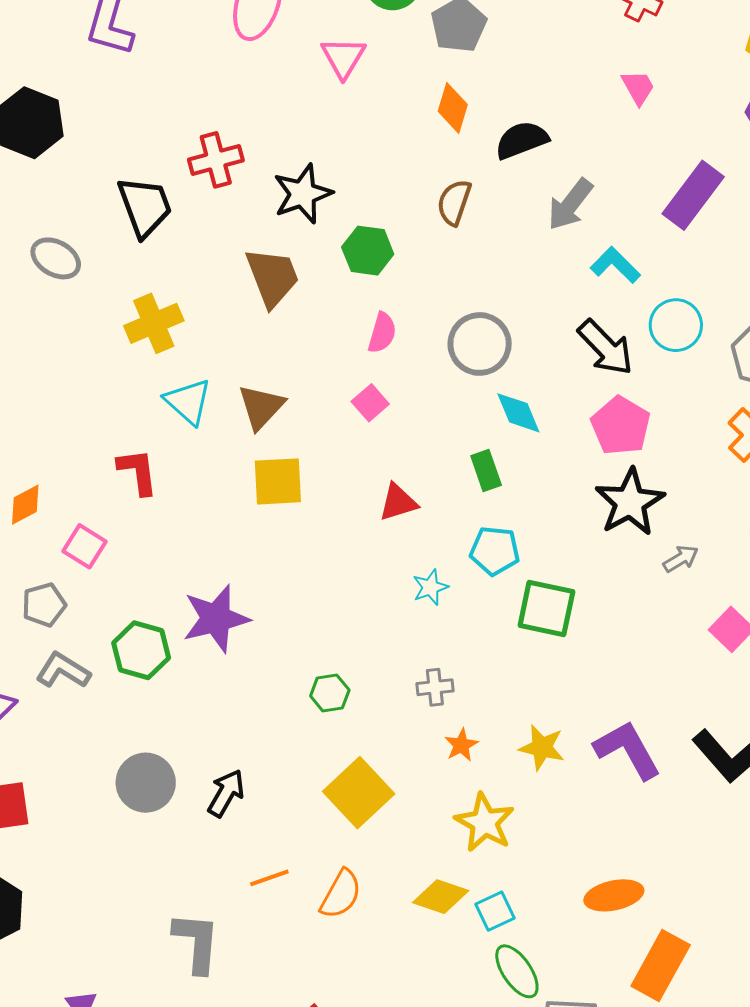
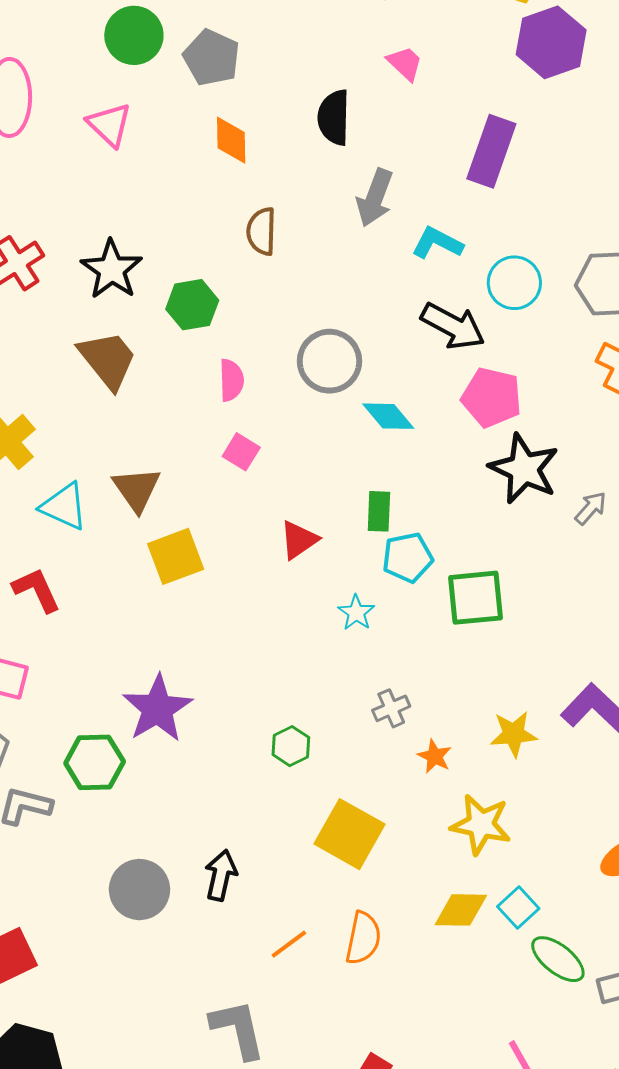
black semicircle: (522, 140) -> (334, 117), moved, turned -50
green rectangle: (486, 471) -> (379, 511), moved, turned 39

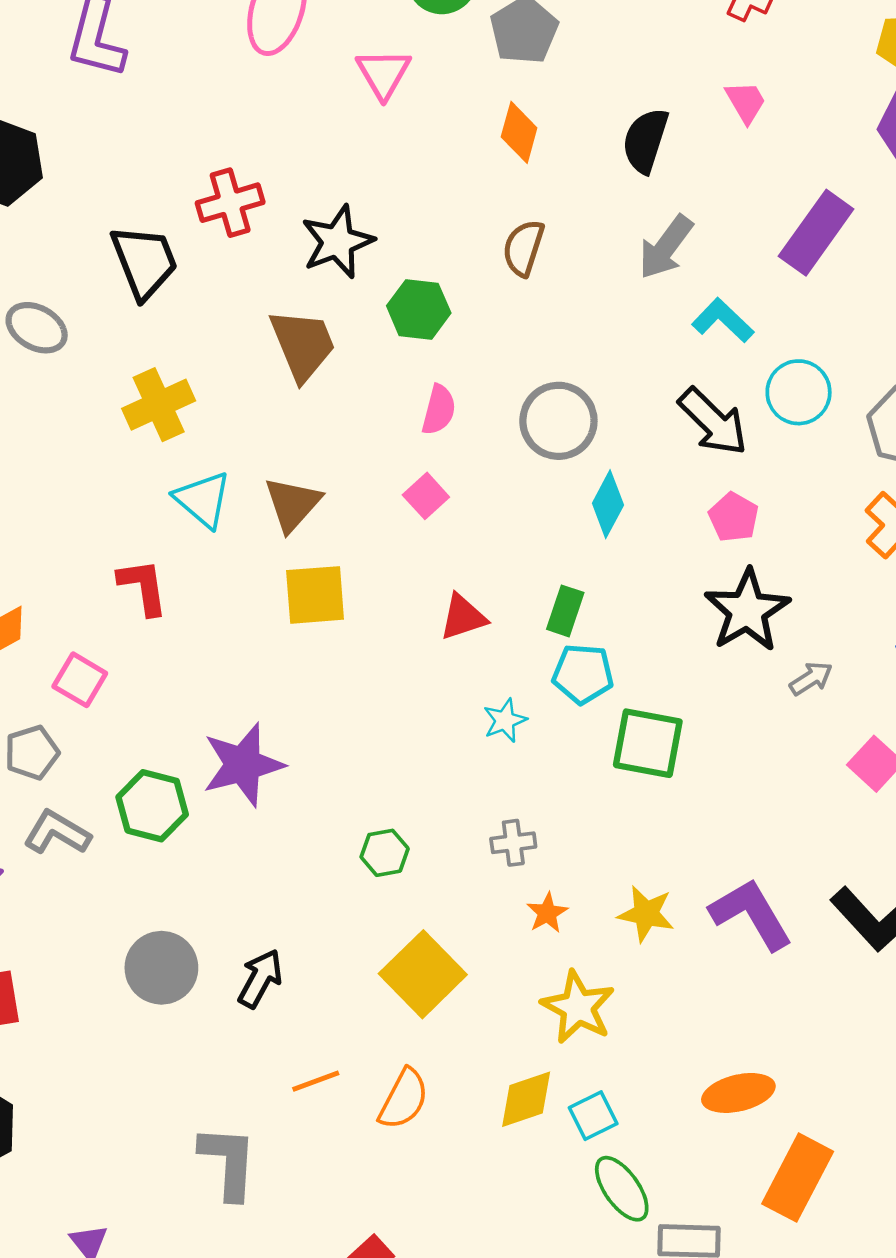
pink pentagon: (492, 397) -> (734, 517), size x0.7
cyan diamond: (388, 416) -> (608, 504), turned 52
yellow diamond: (461, 910) -> (526, 1099), turned -36

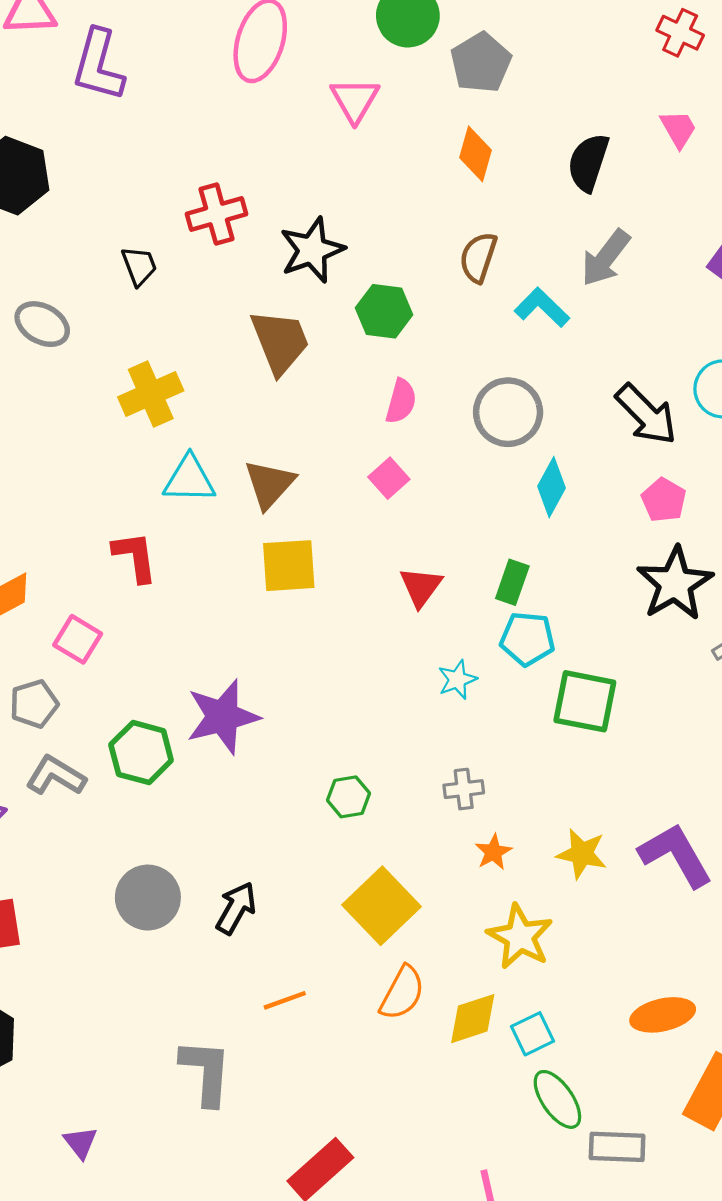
black trapezoid: (144, 262) -> (139, 266), size x0.6
cyan L-shape: (723, 320) -> (542, 307), moved
cyan triangle: (203, 500) -> (189, 479), turned -40
red triangle: (463, 617) -> (421, 587), turned -36
orange semicircle: (404, 1099) -> (402, 993), moved

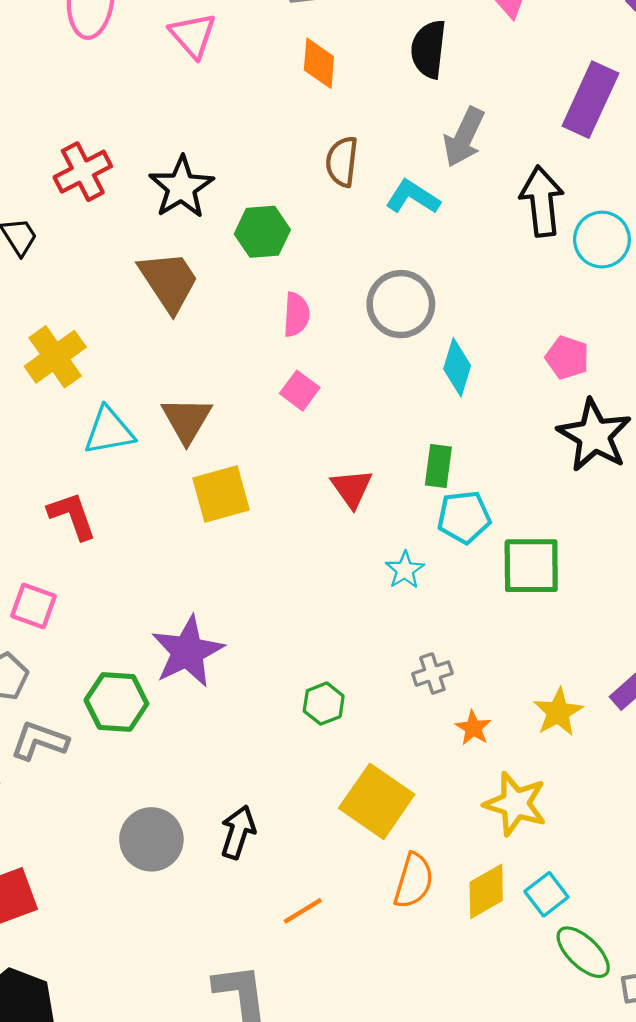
black arrow: (646, 414) -> (542, 201), moved, turned -130
yellow star: (582, 854) -> (558, 712), turned -30

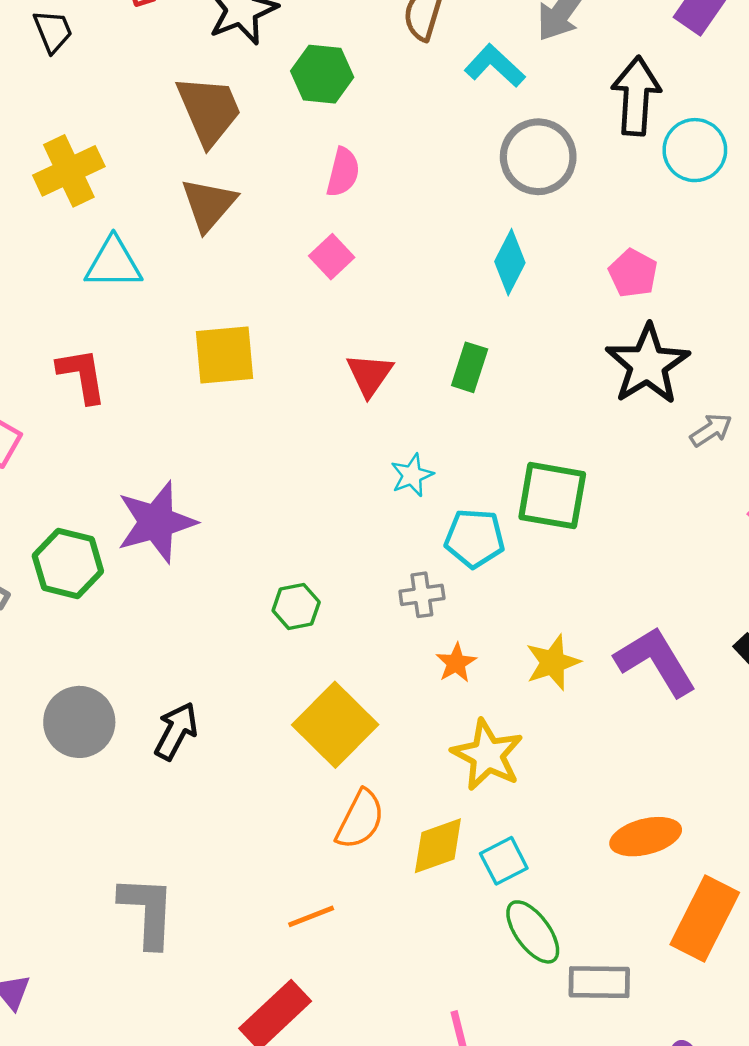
gray circle: (401, 304) -> (538, 157), moved
brown triangle: (187, 420) -> (209, 204), moved
red L-shape: (72, 516) -> (82, 375), moved
cyan pentagon: (464, 517) -> (475, 538), moved
orange line: (303, 911) -> (311, 916), moved

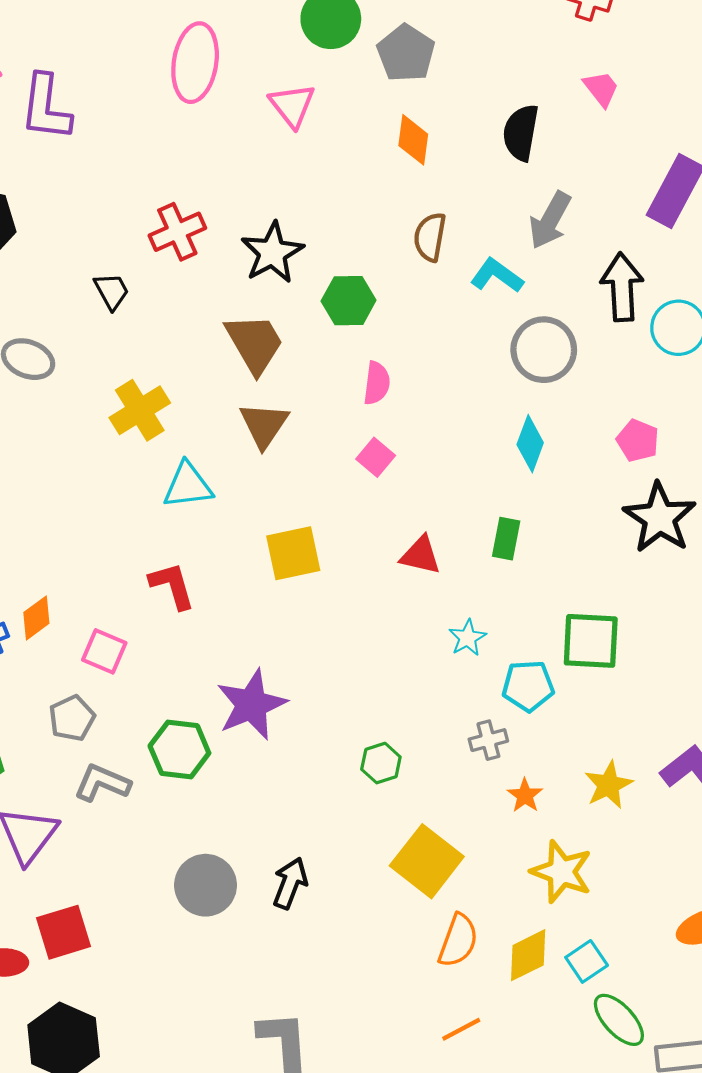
red triangle: (370, 375) -> (421, 555), turned -45
orange line: (311, 916) -> (461, 1029), moved

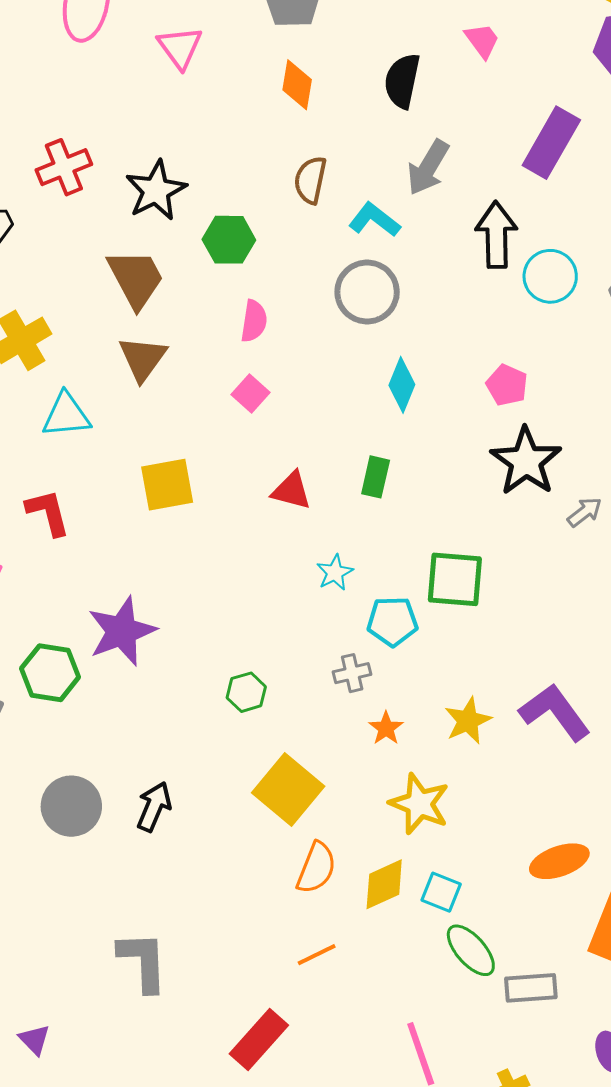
gray circle: (544, 350) -> (367, 292), moved
cyan square: (587, 961) -> (441, 892), turned -36

